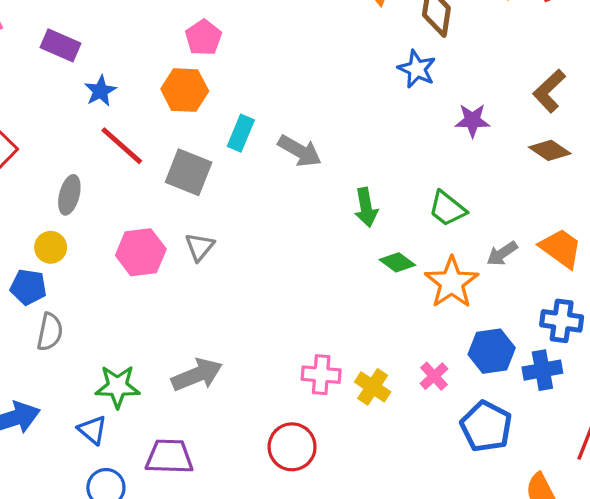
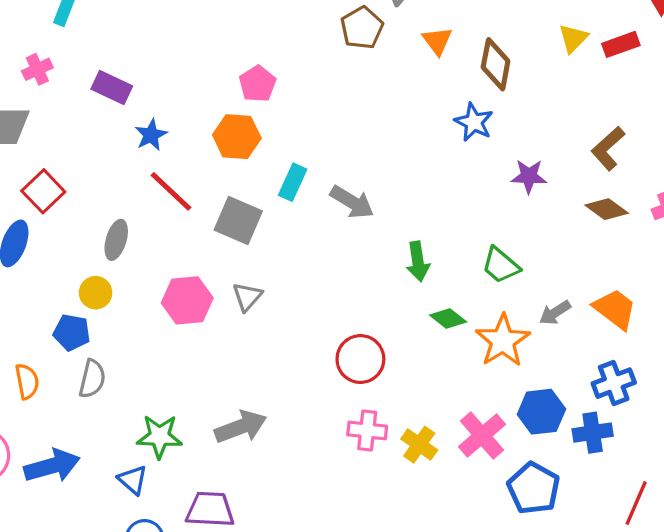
blue cross: (562, 321) -> (614, 383), turned -30
pink cross: (434, 376) -> (482, 435), size x1.6
red circle: (292, 447) -> (360, 359), moved

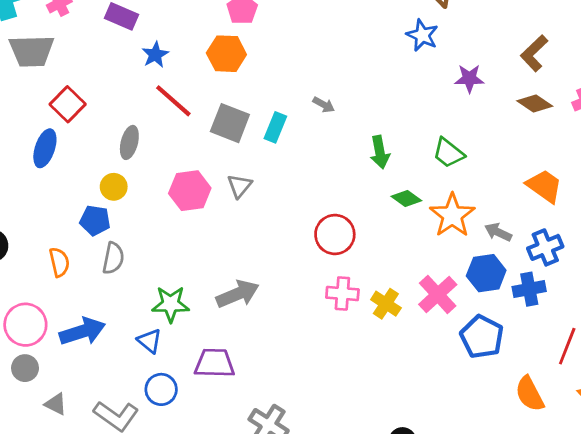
cyan rectangle: (293, 182) -> (275, 127), moved
gray arrow: (352, 202) -> (324, 105), size x0.6
gray arrow: (555, 313) -> (498, 232), moved, turned 60

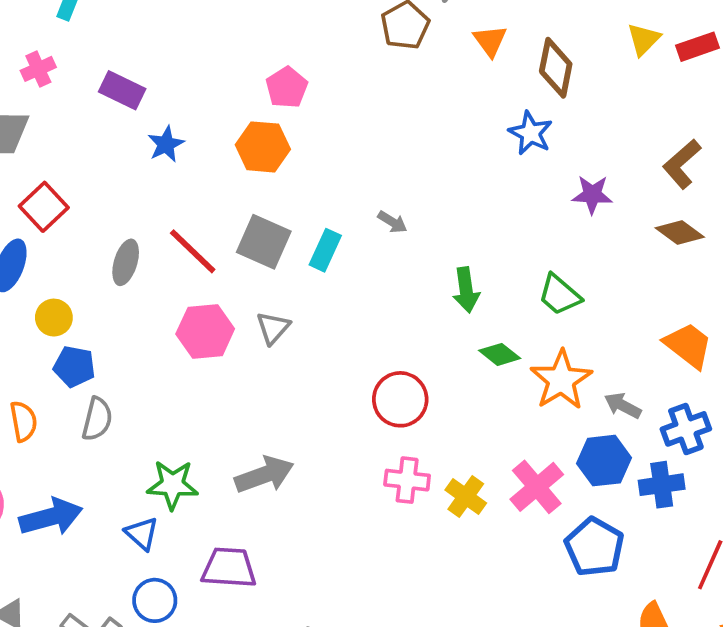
red line: (173, 101) -> (193, 251), moved
yellow circle: (114, 187) -> (54, 318), moved

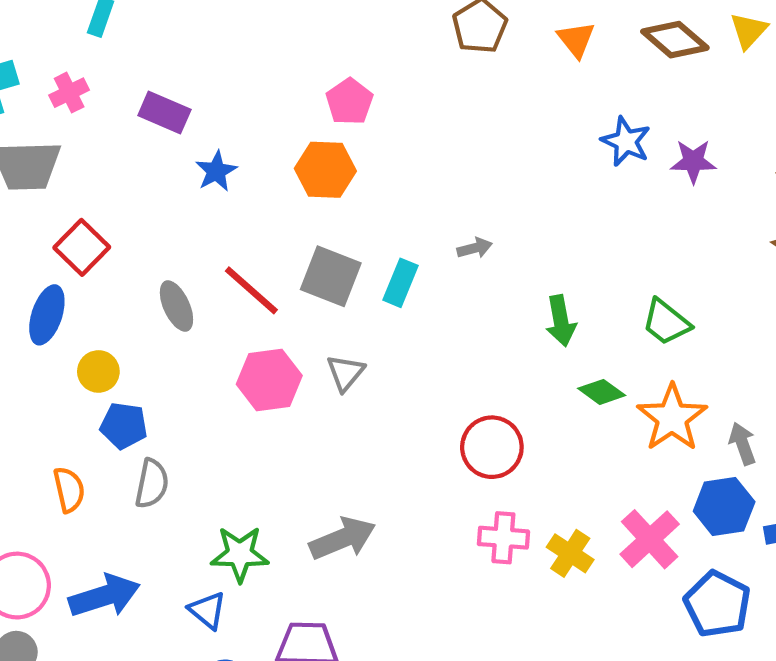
brown diamond: (556, 68) -> (675, 40), moved, turned -58
purple star: (592, 195) -> (693, 161), moved
gray arrow: (392, 222) -> (475, 248), turned -44
gray ellipse: (126, 262) -> (176, 306), turned -39
gray arrow: (623, 406) -> (742, 444), turned 45

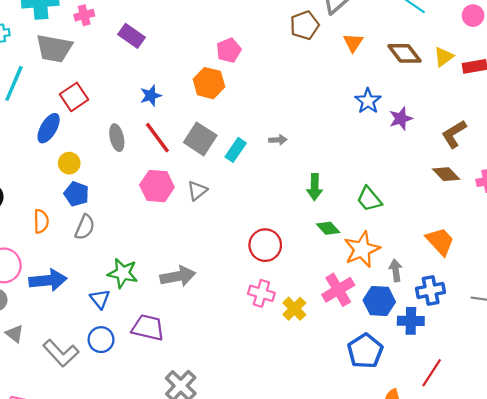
purple star: (693, 161) -> (401, 119), turned -30
blue star: (216, 171) -> (151, 96), moved
pink cross: (650, 539) -> (338, 290), moved

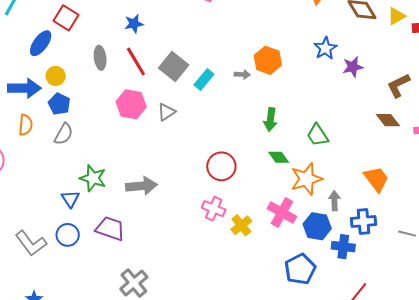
orange hexagon: (209, 83) -> (268, 60), moved
red square: (74, 97) -> (66, 18), turned -30
blue arrow: (48, 280) -> (24, 88), moved
pink cross: (338, 290) -> (282, 212), turned -36

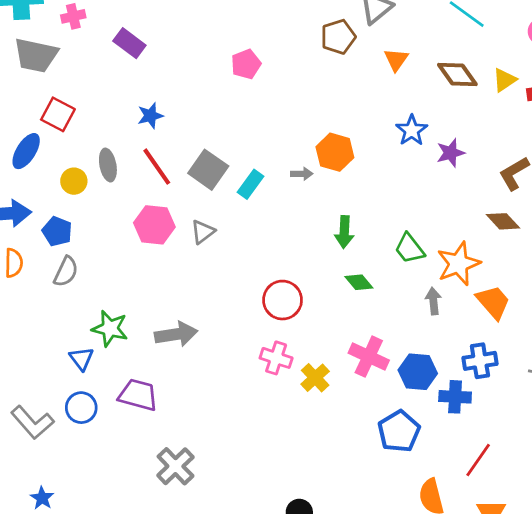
yellow circle: (56, 76) -> (74, 181), moved
orange star: (306, 179) -> (458, 264), moved
gray arrow: (334, 201) -> (433, 301), moved

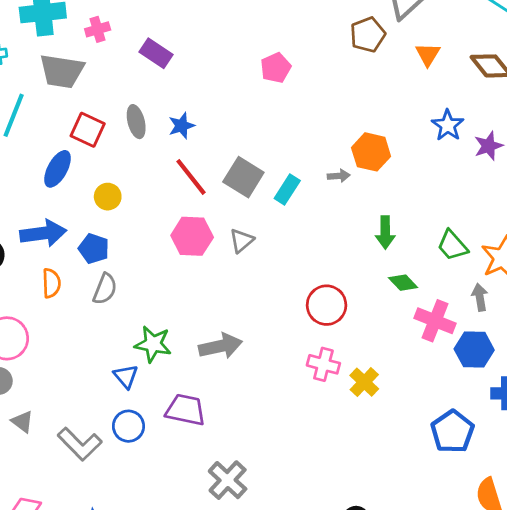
gray ellipse: (108, 165) -> (136, 122), moved
pink cross: (369, 357) -> (435, 321), moved
blue hexagon: (418, 372) -> (474, 349), moved

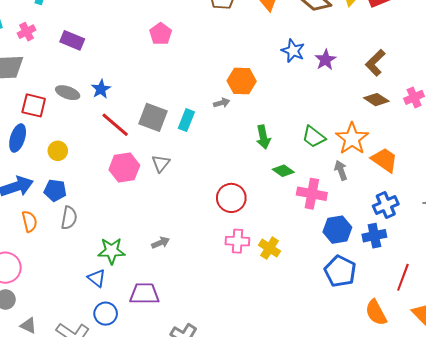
gray ellipse: (136, 122) -> (68, 93), turned -45
gray arrow: (220, 346) -> (161, 243), size x0.6
blue hexagon: (474, 349) -> (337, 230), moved

